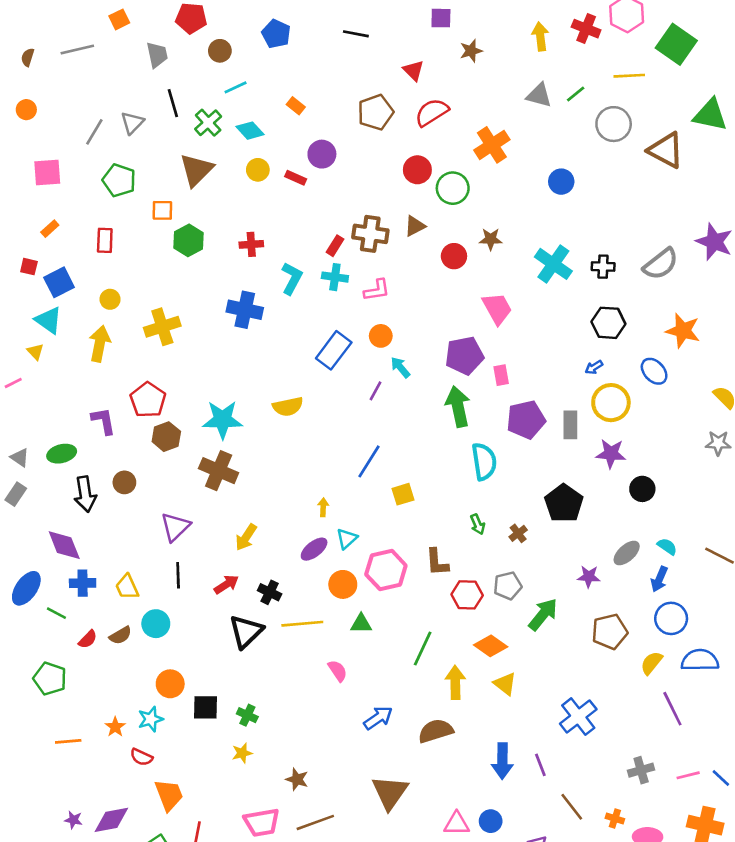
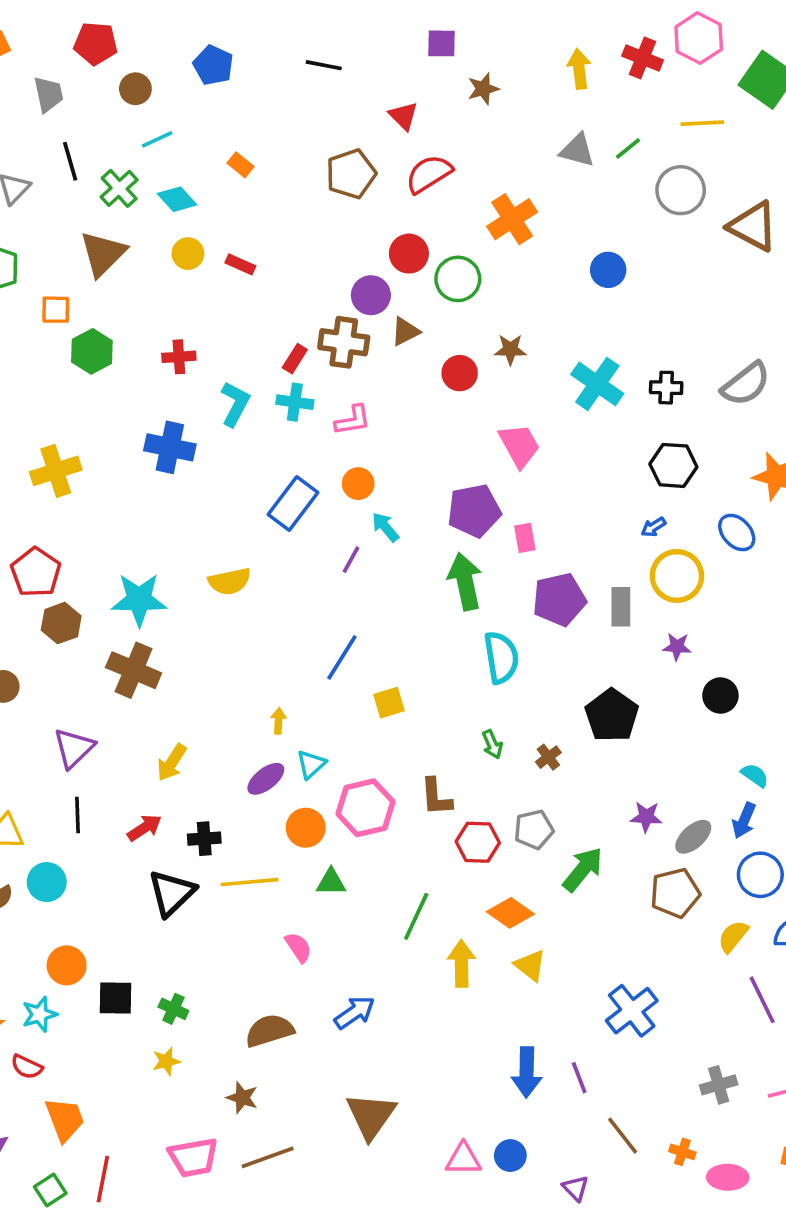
purple circle: (322, 154) -> (371, 295), moved
purple star: (611, 454) -> (677, 647), size x0.7
gray ellipse: (627, 553) -> (693, 837), moved
black cross: (270, 592) -> (204, 839), turned -30
brown semicircle: (436, 731) -> (269, 1031), moved

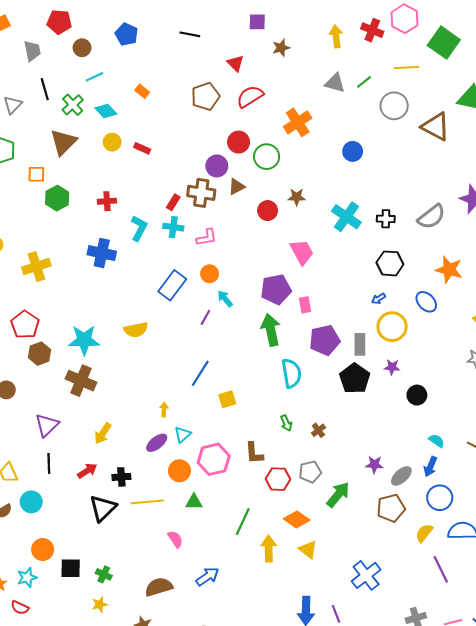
black pentagon: (612, 715) -> (355, 378), moved

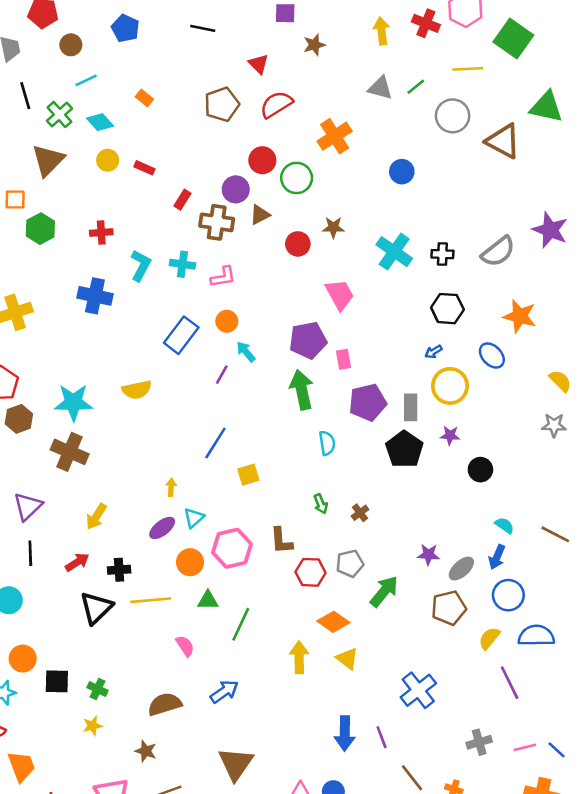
red rectangle: (173, 202) -> (182, 200), moved
cyan semicircle: (291, 373) -> (327, 443), size x0.7
green line: (243, 522) -> (241, 624), moved

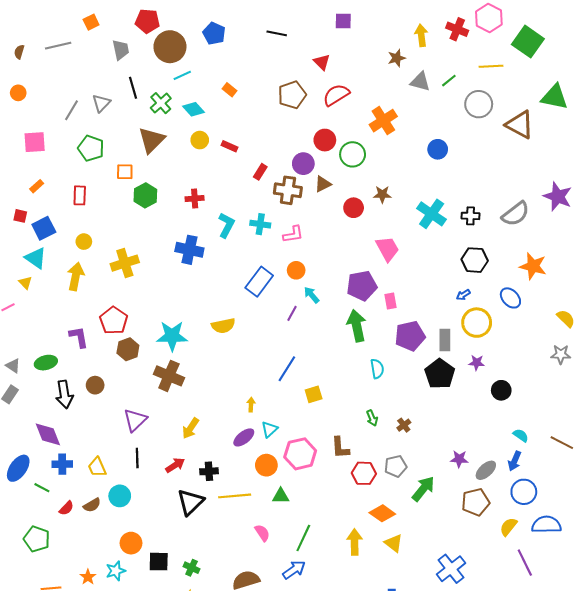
brown circle: (71, 45) -> (170, 47), size x1.8
brown star: (314, 45) -> (397, 58), moved
green line: (241, 624) -> (303, 538), moved

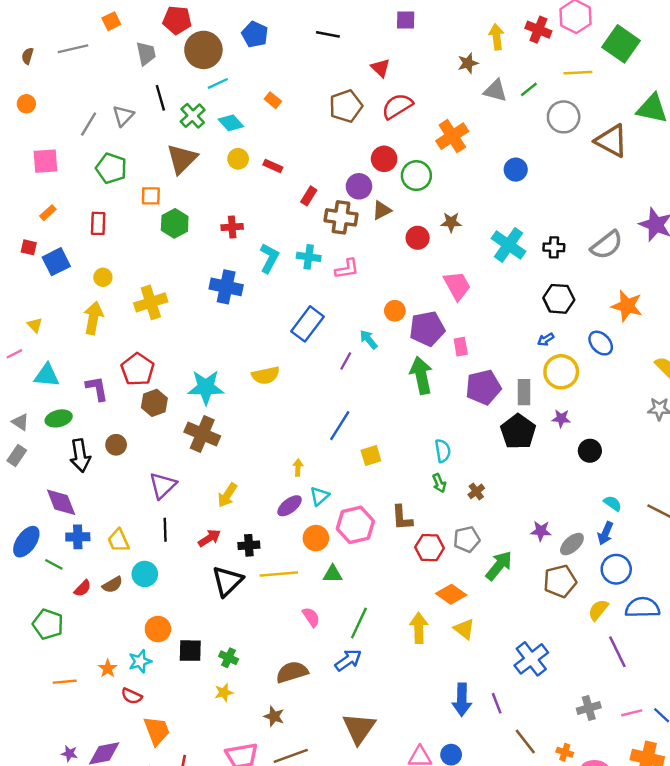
cyan triangle: (36, 258) -> (47, 375), moved, turned -30
orange circle: (296, 270) -> (395, 311), moved
cyan semicircle: (377, 369) -> (443, 451), moved

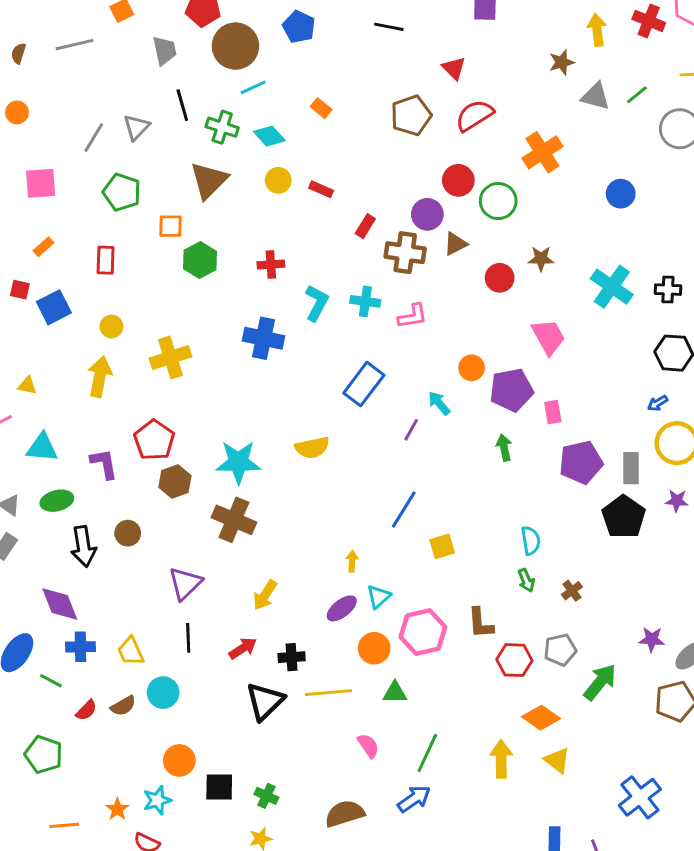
green cross: (193, 116) -> (222, 127), turned -30
yellow triangle: (35, 325) -> (27, 386), turned -35
green arrow: (421, 375) -> (504, 448), size x0.6

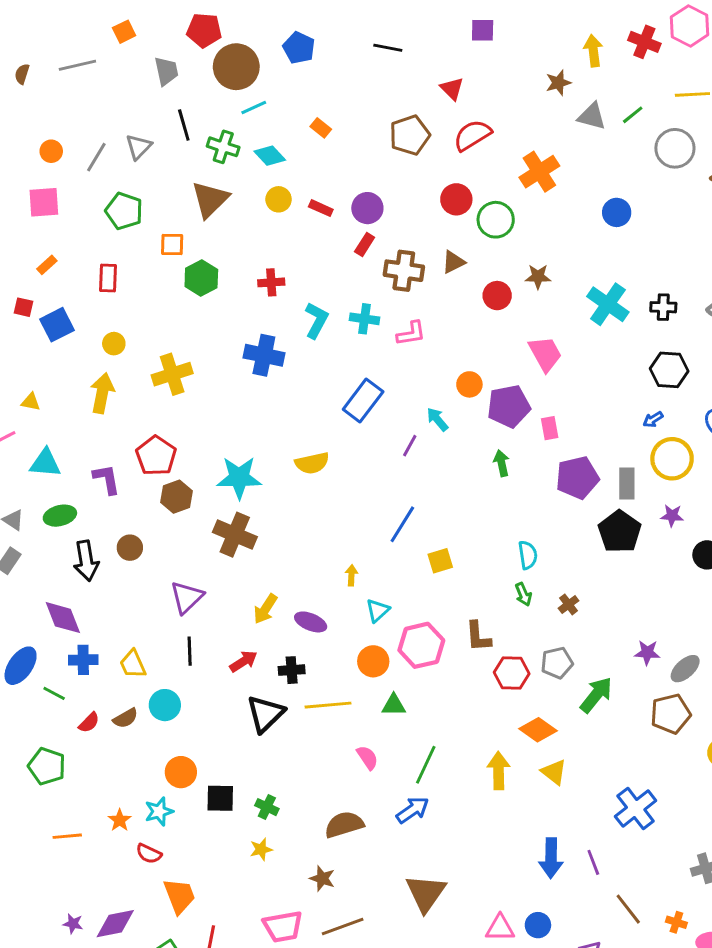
orange circle: (17, 112) -> (51, 151), moved
purple circle: (427, 214) -> (367, 208), moved
purple ellipse: (342, 608) -> (311, 622), moved, turned 60

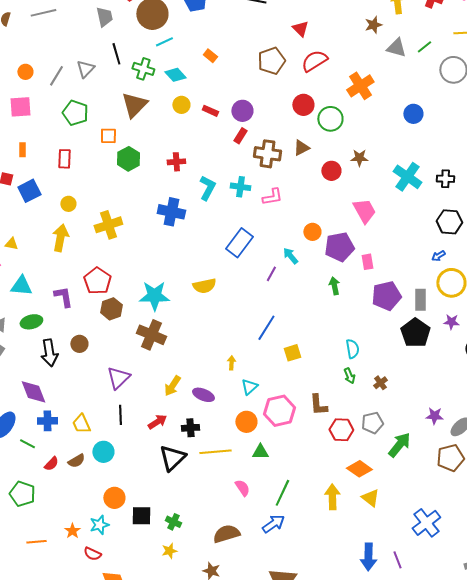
orange rectangle: (47, 265) -> (22, 150), turned -48

